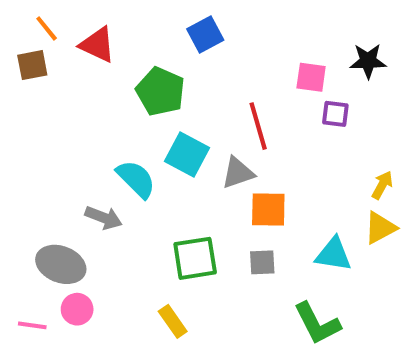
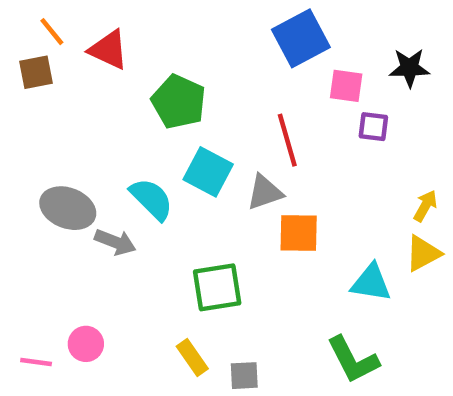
blue square: (205, 35) -> (301, 38), moved, size x1.4
gray square: (262, 262) -> (244, 376), moved
gray ellipse: (61, 264) -> (68, 208), moved

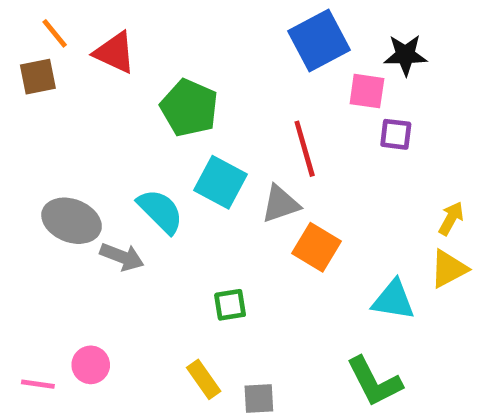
black star: (409, 68) -> (405, 55), moved
orange square: (299, 233) -> (317, 247), turned 30
green square: (217, 287) -> (230, 305), size x0.6

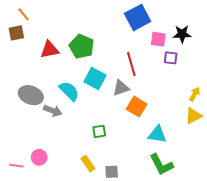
red triangle: (115, 53) -> (49, 50), moved, turned -36
black star: (405, 55) -> (182, 34), moved
cyan triangle: (393, 300) -> (157, 134), moved

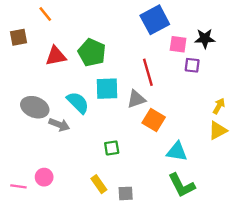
orange line: (24, 14) -> (45, 14), moved
cyan square: (95, 79) -> (107, 89), turned -30

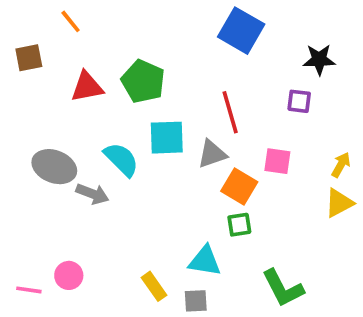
blue square: (155, 20) -> (241, 31), turned -32
pink square: (178, 44) -> (277, 161), moved
green square: (112, 148) -> (239, 225), moved
cyan triangle: (177, 151) -> (205, 261), moved

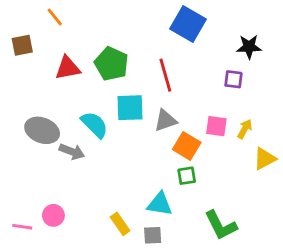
red line: (230, 112) -> (165, 75), moved
yellow arrow: (341, 165) -> (245, 129), moved

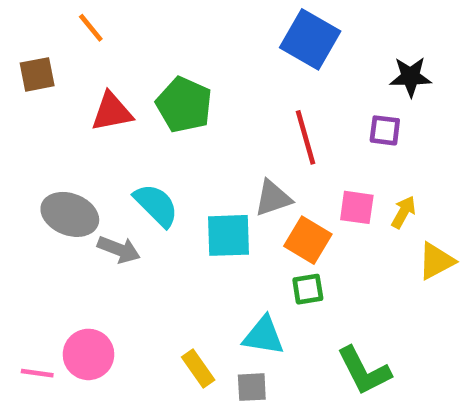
red line: (165, 75) -> (306, 137), moved
cyan square: (130, 108) -> (229, 235), moved
pink circle: (53, 215) -> (88, 354), size x1.4

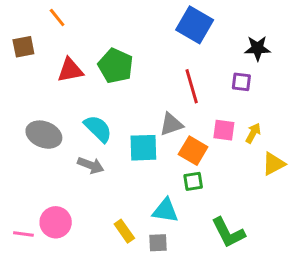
gray arrow: (119, 249) -> (91, 165), moved

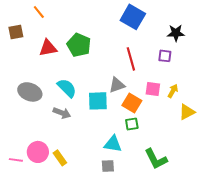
yellow rectangle: (124, 231) -> (60, 158), moved

